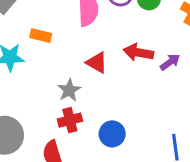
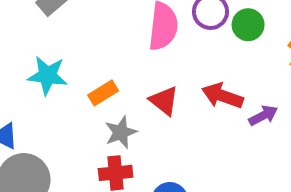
orange rectangle: (41, 36) -> (103, 93), moved, turned -54

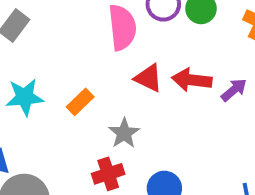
red triangle: (164, 101) -> (148, 78), moved
gray star: (121, 132) -> (124, 133), moved

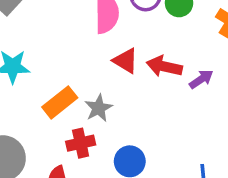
orange rectangle: (80, 102) -> (60, 102), moved, size x1.4

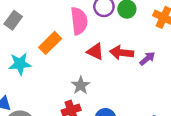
orange rectangle: (60, 102) -> (50, 43), moved

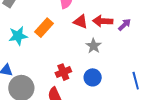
orange rectangle: (50, 43) -> (44, 28), moved
gray star: (81, 85) -> (94, 46), moved

